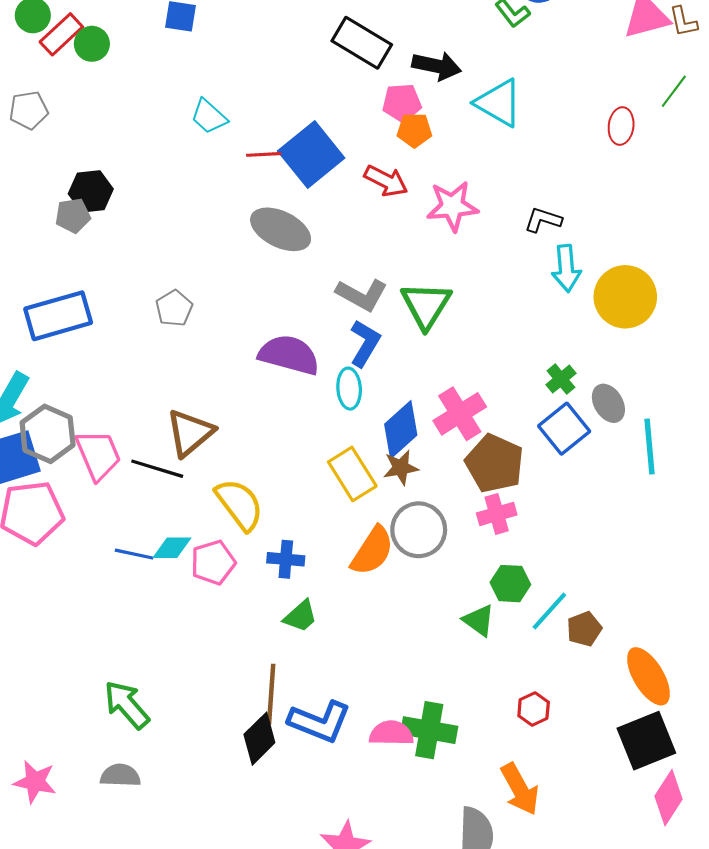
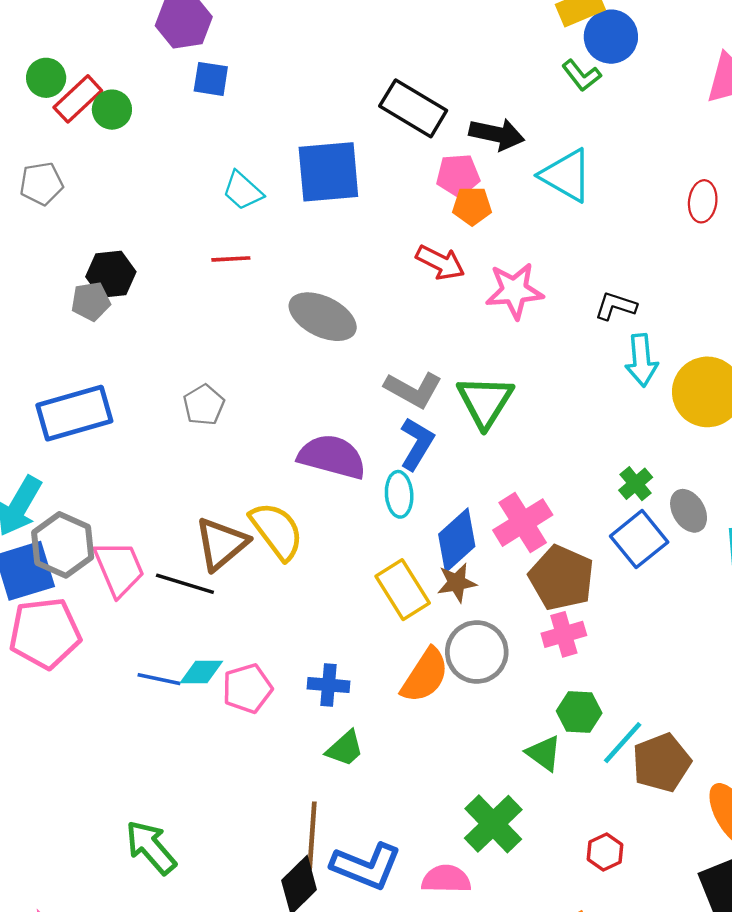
red line: (264, 154) -> (231, 259), moved
blue square: (311, 154) -> (328, 172), moved, turned 34
yellow semicircle: (239, 504) -> (277, 531), moved
brown pentagon: (584, 629) -> (661, 763), size x1.5
green cross: (429, 730) -> (493, 824), moved, turned 36

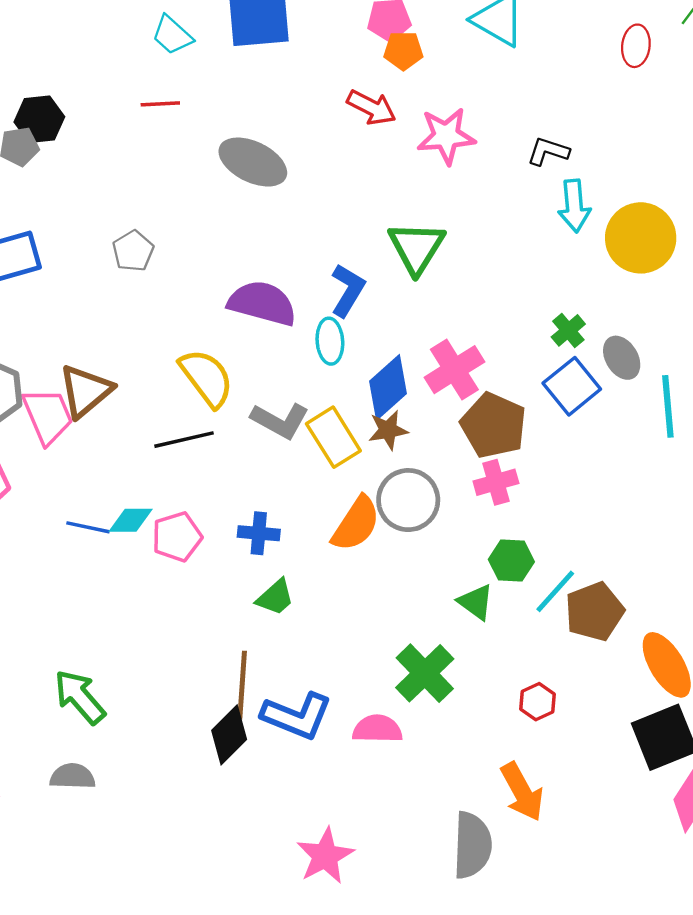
gray L-shape: (413, 390) -> (280, 421), moved
brown triangle: (221, 544) -> (86, 391), moved
black line: (185, 584) -> (184, 440), moved, turned -30

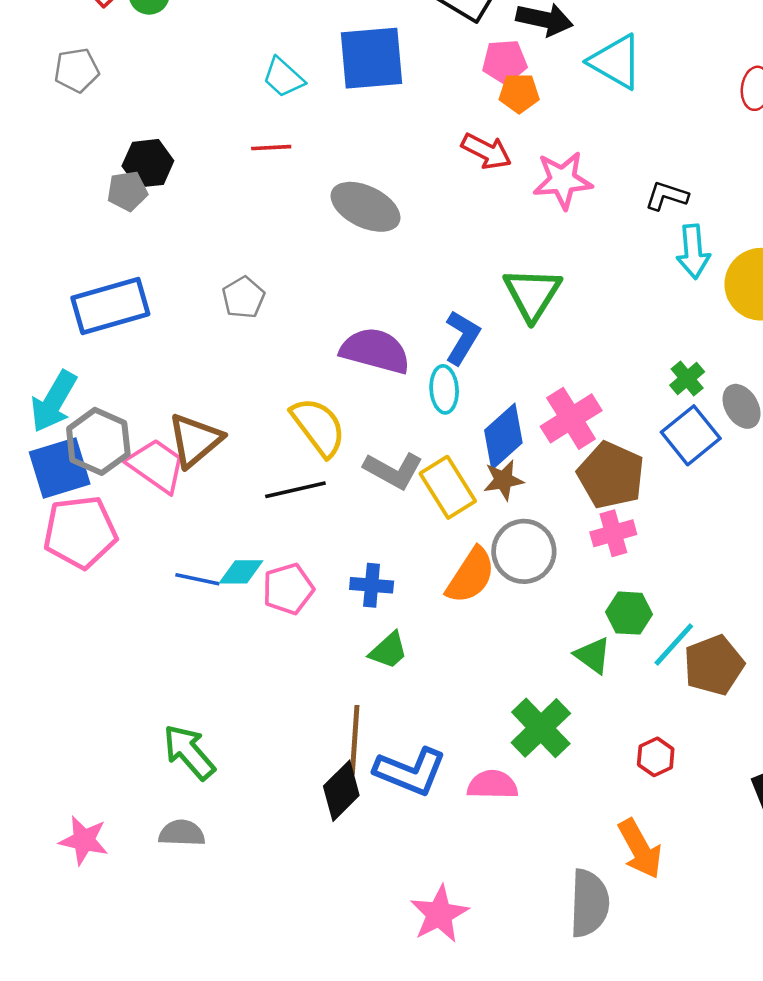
pink trapezoid: (48, 416) -> (156, 466), turned -32

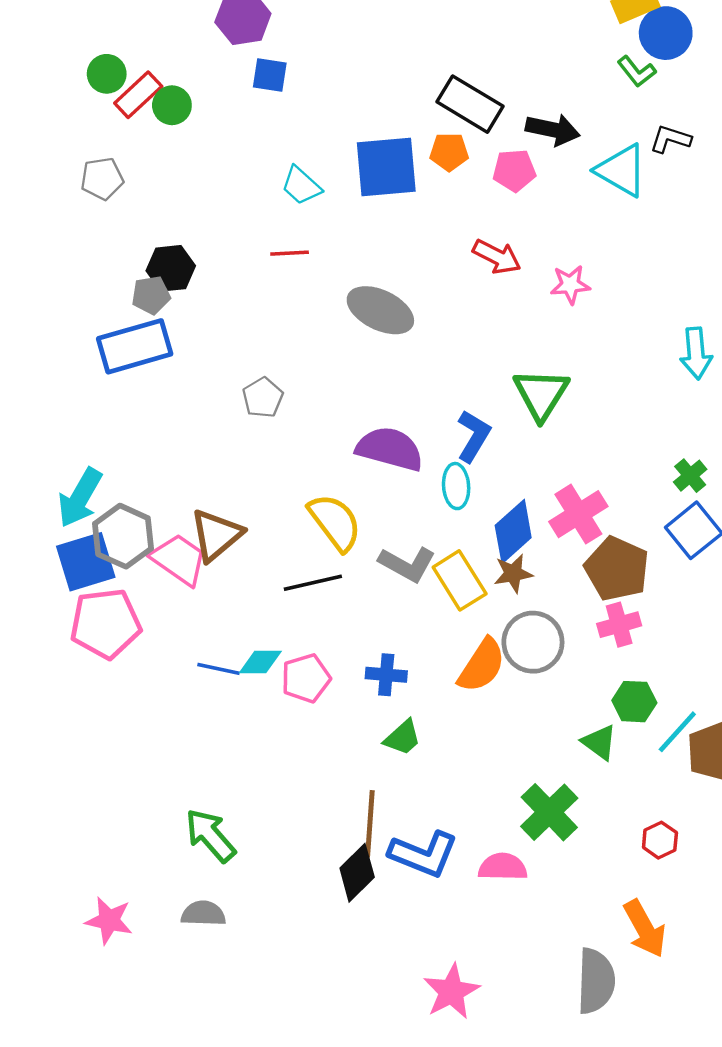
orange pentagon: (519, 93) -> (449, 152), moved
pink star: (563, 180) -> (570, 285), size x0.7
black L-shape: (667, 196) -> (670, 139), moved
blue rectangle: (110, 306) -> (135, 346), moved

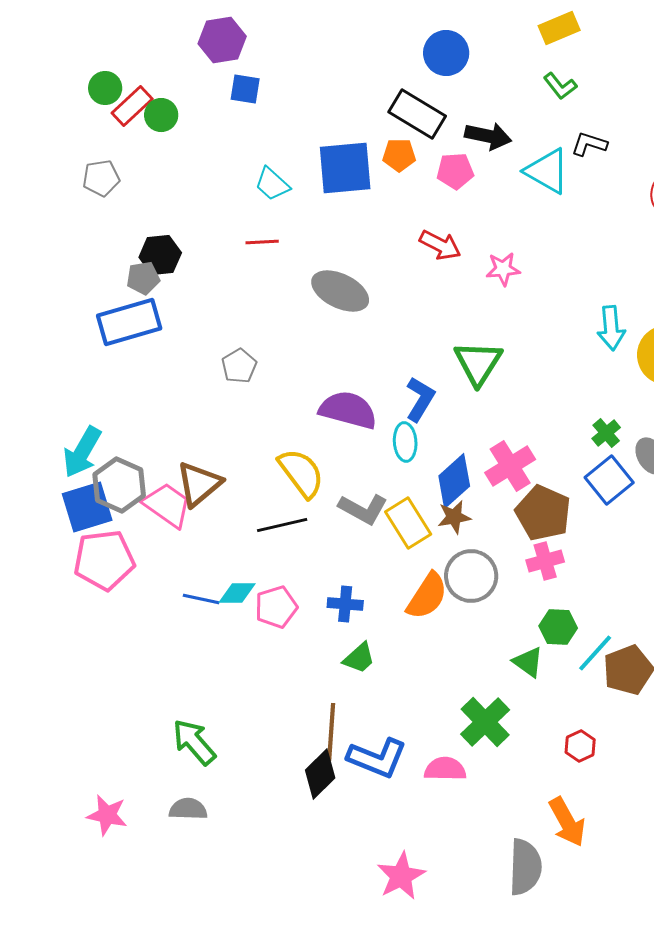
blue circle: (666, 33) -> (446, 53), moved

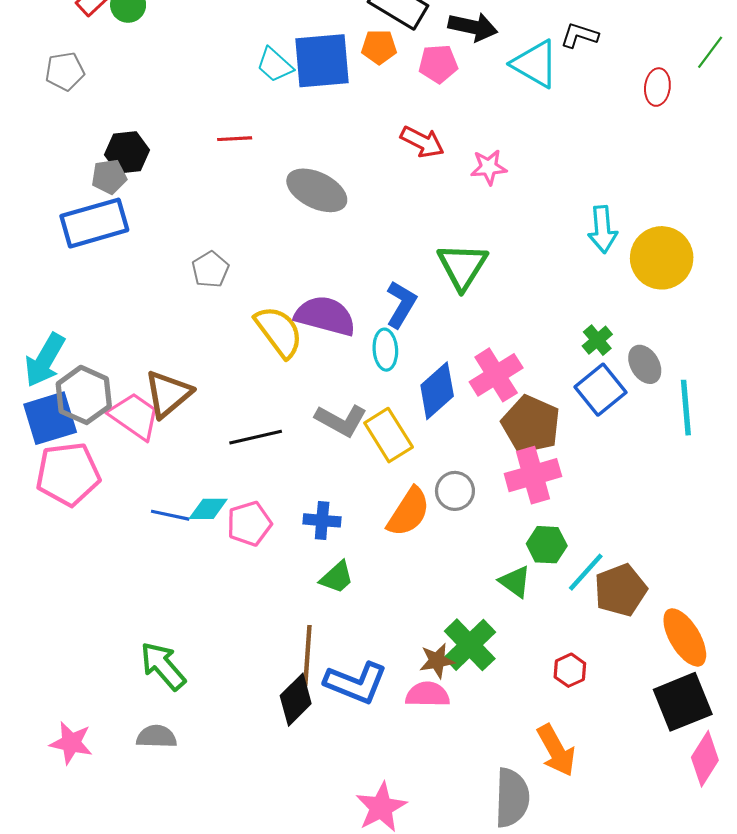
cyan trapezoid: (272, 184) -> (275, 65), moved
yellow semicircle: (301, 473) -> (279, 332), moved
brown star: (454, 517) -> (437, 661), moved
pink cross: (545, 561) -> (533, 475), size x1.4
gray circle: (471, 576) -> (455, 491), size x0.7

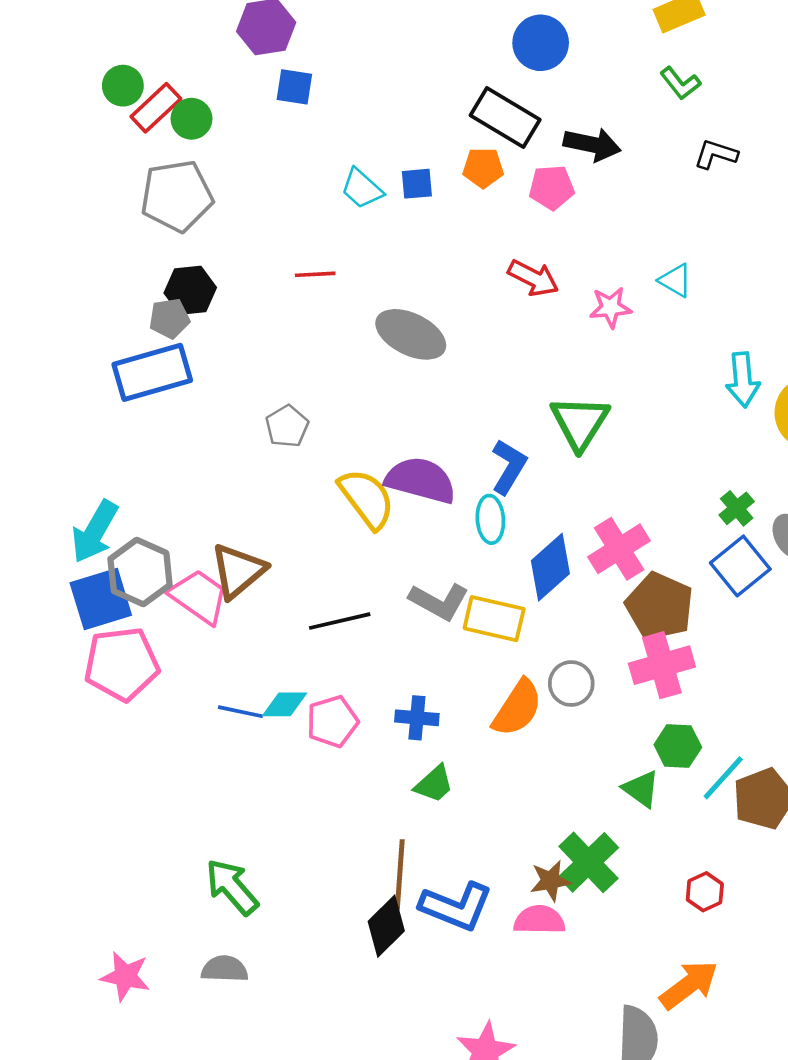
blue square: (322, 61) -> (417, 184), size x0.5
cyan triangle: (535, 64) -> (675, 280), moved, size x0.6
gray pentagon: (65, 71) -> (177, 196), moved, size x1.6
yellow rectangle: (389, 435) -> (494, 619), turned -45
orange arrow: (556, 750) -> (689, 985), turned -98

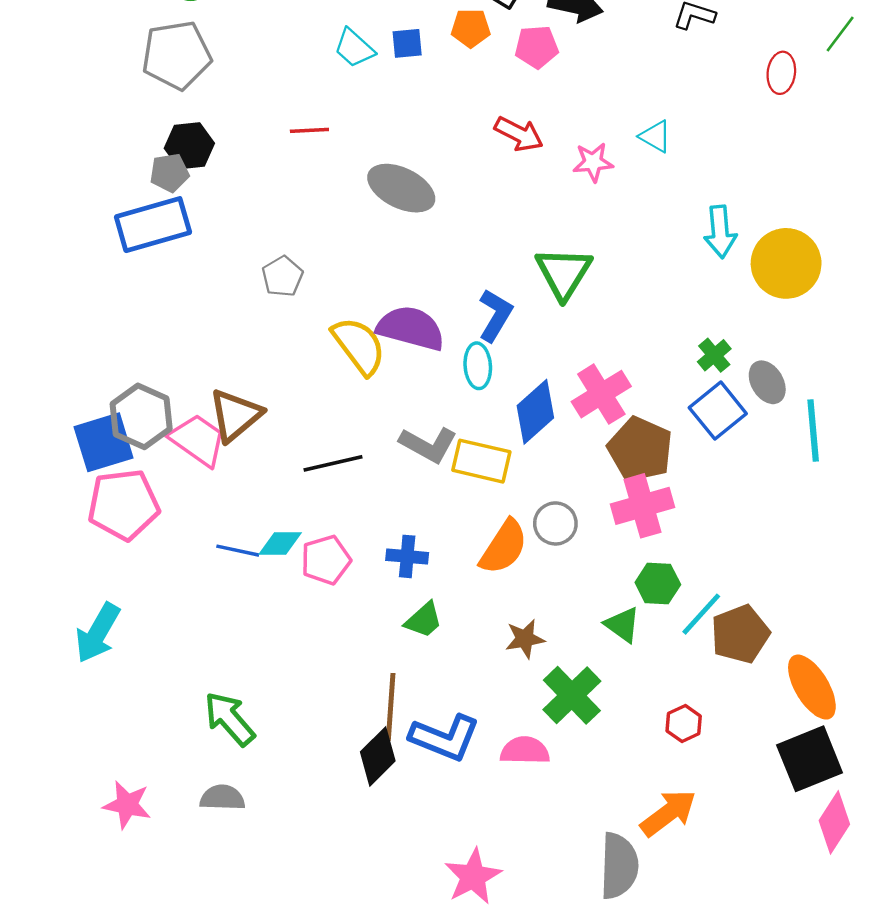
cyan arrow: (95, 532) -> (98, 633), moved
brown star: (550, 881) -> (525, 639), moved

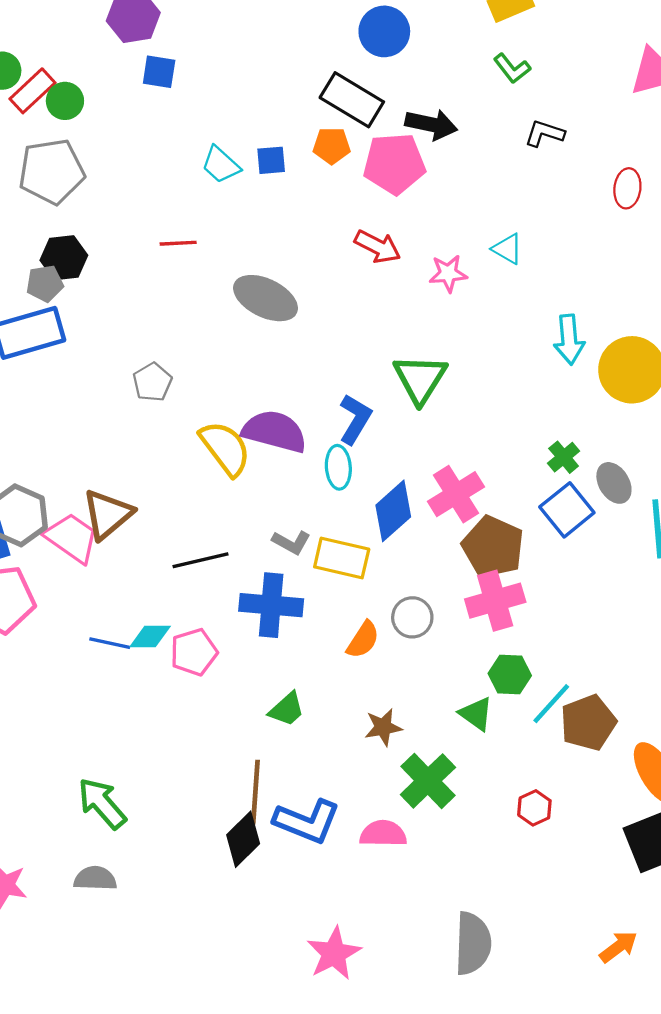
pink pentagon: (537, 47) -> (394, 164), size x1.5
gray L-shape: (428, 445) -> (291, 542), size x0.7
orange semicircle: (504, 547) -> (363, 640), size x0.7
blue cross: (407, 556) -> (271, 605), moved, size x1.6
orange arrow: (668, 813) -> (618, 947), moved, size x0.7

